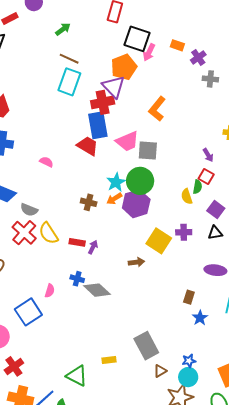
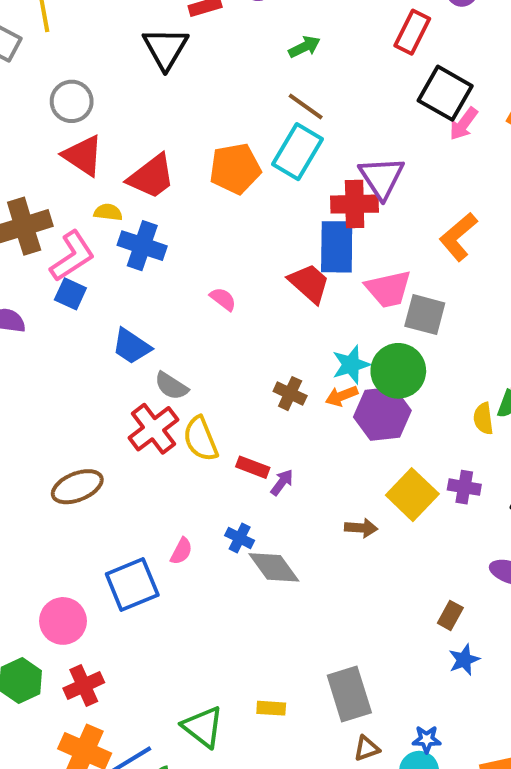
orange pentagon: (124, 67) -> (235, 169), moved

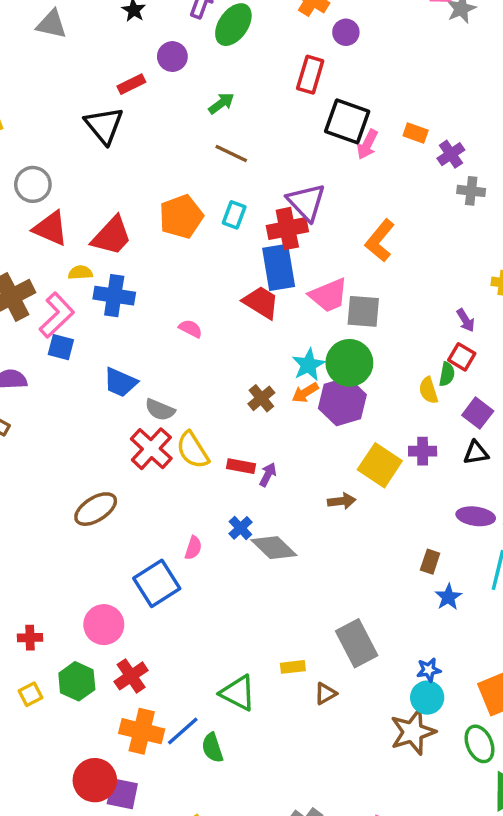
cyan rectangle: (297, 152) -> (234, 215), moved, size x0.6
brown cross: (290, 394) -> (261, 398), turned 36
blue cross: (240, 538) -> (240, 528), turned 30
brown triangle: (367, 748) -> (325, 694), moved

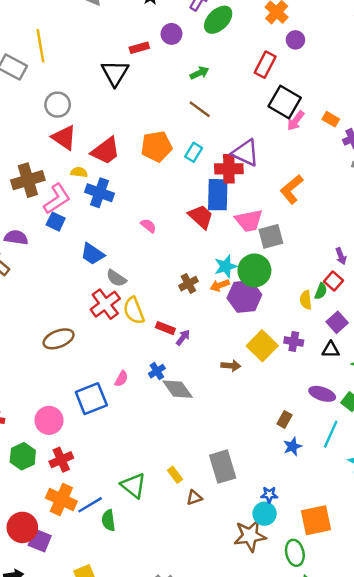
purple triangle: (306, 202) -> (245, 153), turned -32
gray square: (363, 311) -> (271, 236), turned -30
yellow rectangle: (293, 667) -> (175, 475), turned 49

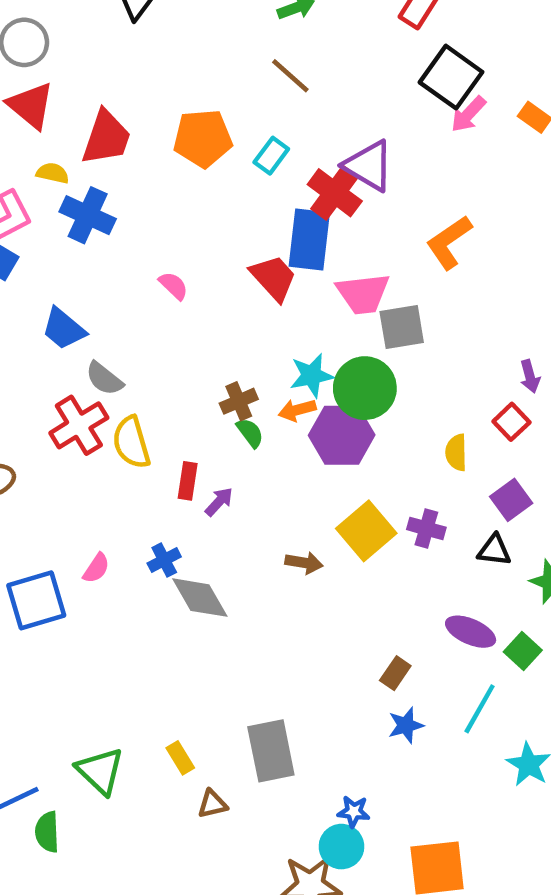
red trapezoid: (106, 151) -> (106, 138), turned -40
red cross: (229, 169) -> (335, 193), turned 32
green semicircle: (321, 291) -> (250, 433), moved, turned -63
red rectangle: (165, 328) -> (188, 481), turned 72

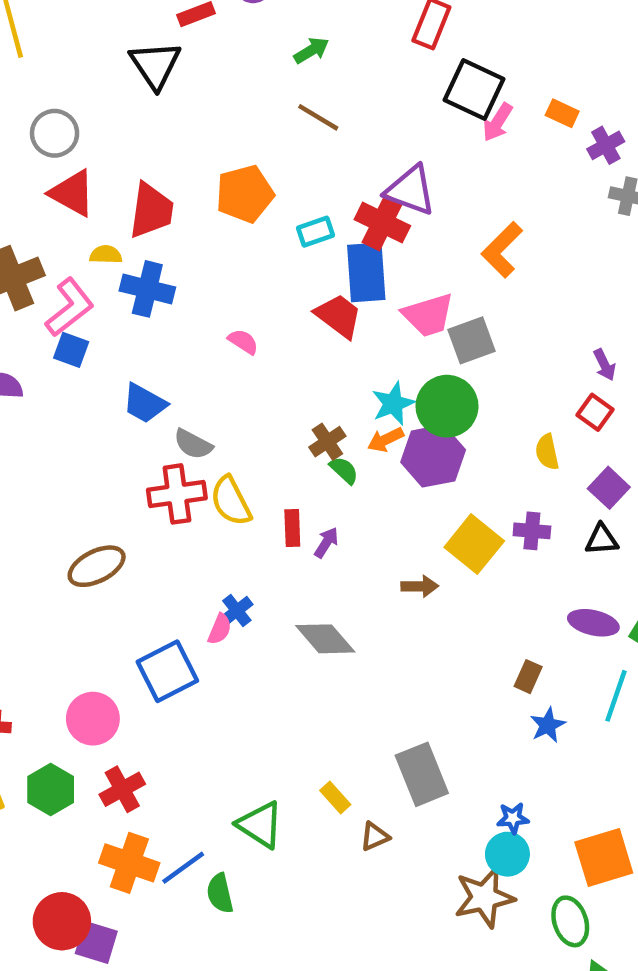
cyan rectangle: (271, 156) -> (316, 232), moved, turned 45
red cross: (79, 425) -> (177, 494), turned 34
blue cross: (164, 560) -> (237, 611), moved

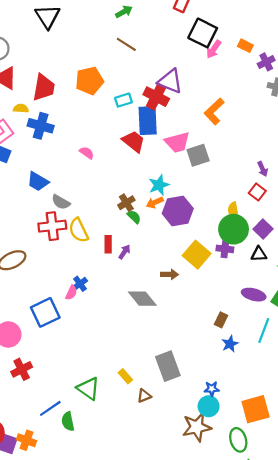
green circle: (447, 406) -> (234, 229), moved
gray diamond: (325, 639) -> (142, 299), moved
orange cross: (129, 863) -> (26, 440), moved, size x0.7

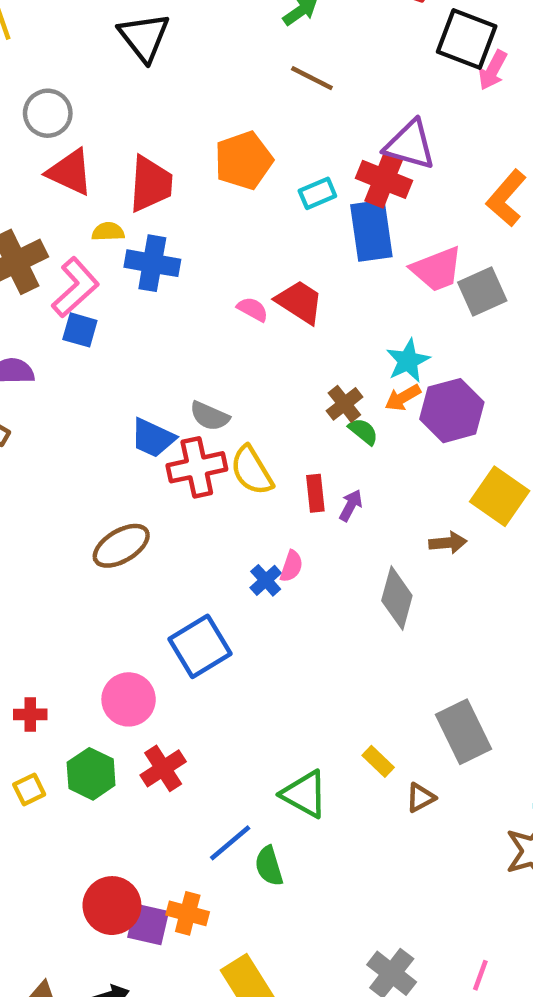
red trapezoid: (134, 141) -> (299, 302), moved
blue trapezoid: (38, 181) -> (153, 438), moved
pink semicircle: (71, 293) -> (291, 566), moved
gray diamond: (142, 299) -> (397, 598), turned 60

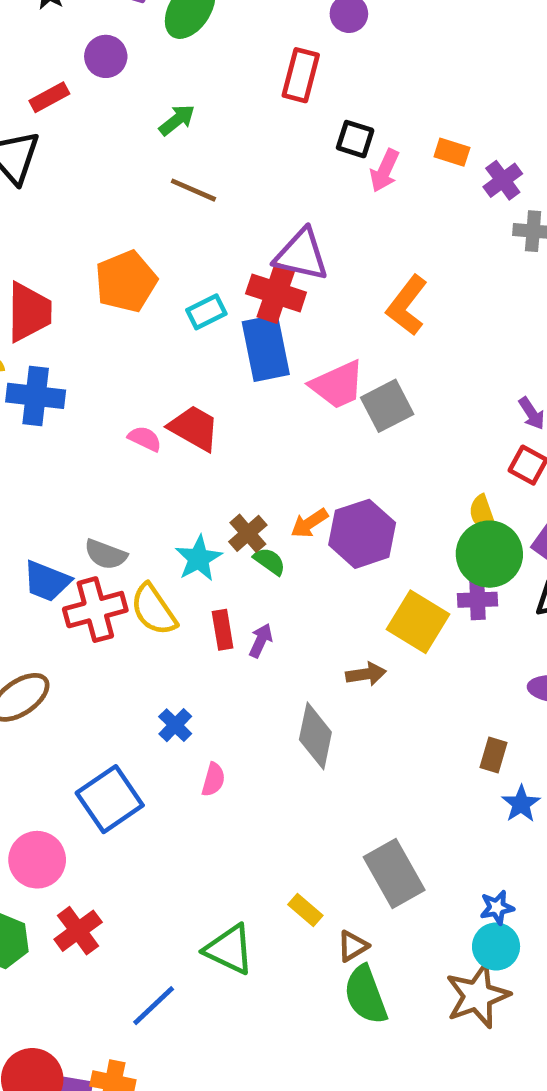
black square: (467, 39) -> (355, 139), size x0.6
cyan star: (408, 361) -> (199, 558), moved
pink semicircle: (291, 566) -> (213, 780), moved
green semicircle: (269, 866) -> (366, 995), moved, size x1.4

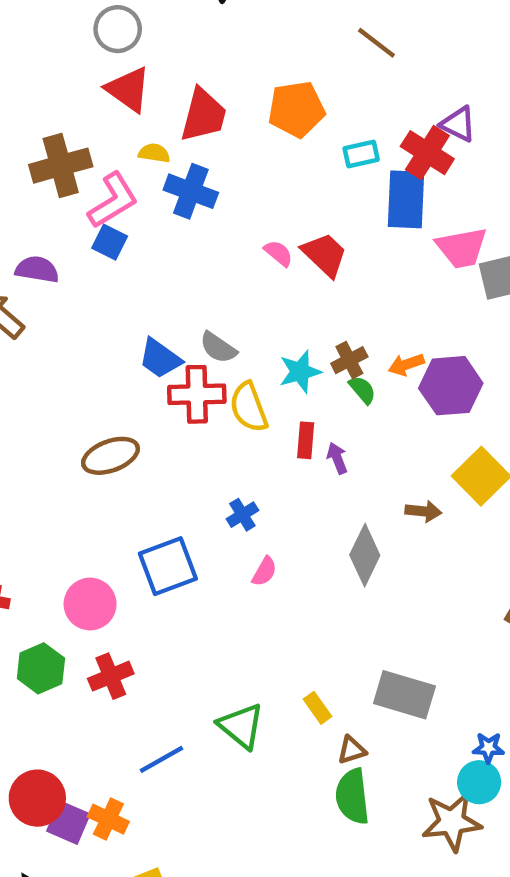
purple triangle: (301, 255) -> (458, 124), size x0.7
purple arrow: (261, 641) -> (337, 458), turned -60
gray rectangle: (394, 874) -> (404, 695), turned -58

